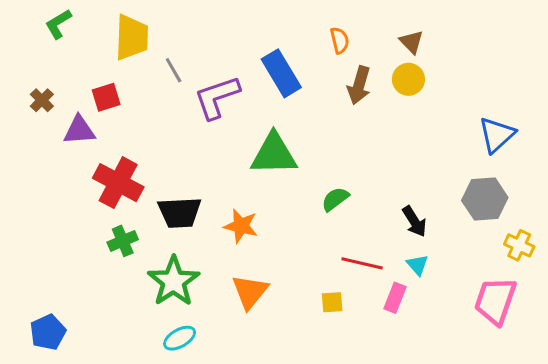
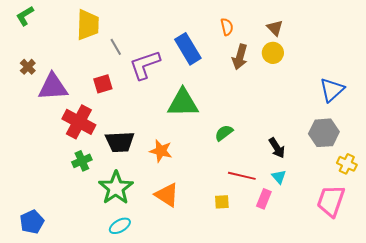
green L-shape: (58, 24) -> (25, 16), moved
red square: (106, 97) -> (103, 84), moved
purple triangle: (79, 130) -> (53, 87), size x1.4
orange triangle: (250, 292) -> (167, 195), turned -36

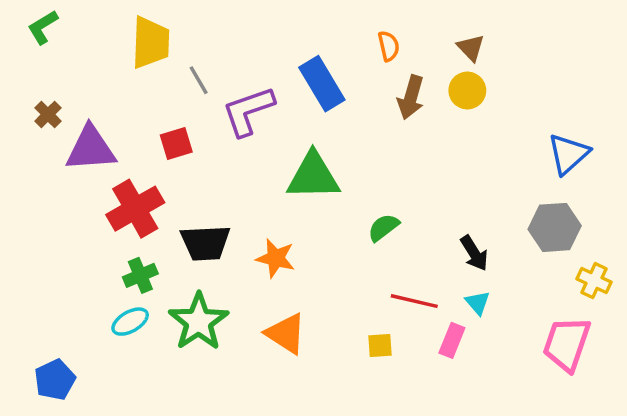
red cross: (79, 122) -> (135, 209), turned 32
cyan ellipse: (120, 226) -> (130, 322), moved

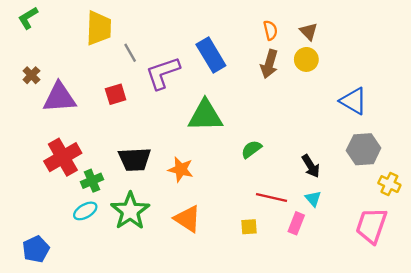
orange semicircle: (389, 46) -> (270, 30), moved
blue triangle: (568, 154) -> (353, 101), moved, turned -48
red cross: (135, 209) -> (63, 157), moved

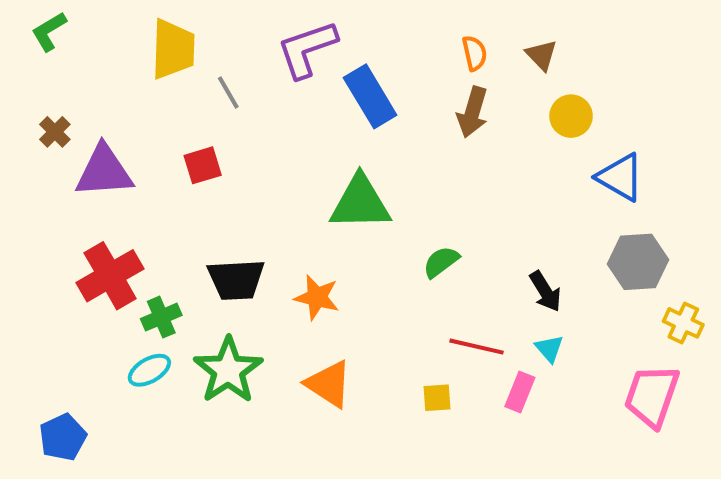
yellow circle: (306, 59) -> (571, 116), moved
purple L-shape: (163, 73) -> (307, 49), moved

